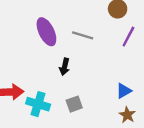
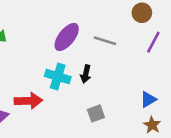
purple ellipse: (46, 32) -> (67, 37), turned 64
cyan cross: (38, 104) -> (58, 77), moved

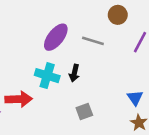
brown circle: (142, 13) -> (118, 15), moved
blue triangle: (148, 99) -> (135, 98), turned -35

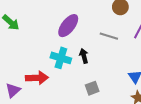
gray line: (93, 41) -> (109, 36), moved
black arrow: (74, 73) -> (84, 56), turned 152

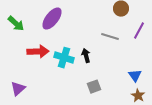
purple ellipse: (68, 26) -> (52, 19), moved
red arrow: (37, 78) -> (38, 52), moved

